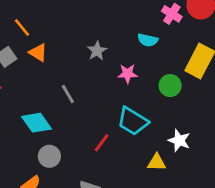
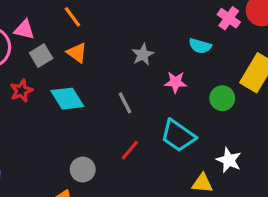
orange line: (22, 27) -> (72, 17), moved
gray line: (68, 94) -> (125, 103), moved
cyan diamond: (36, 123) -> (67, 99), moved
red line: (102, 143) -> (130, 150), moved

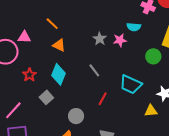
gray square: (41, 56) -> (46, 97), moved
pink star: (175, 82) -> (120, 40), moved
cyan diamond: (67, 99) -> (58, 74), turned 65

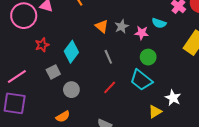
orange triangle: (59, 45) -> (102, 26), moved
green circle: (153, 56) -> (148, 57), moved
yellow triangle: (151, 111) -> (155, 112), turned -40
gray circle: (76, 116) -> (71, 90), moved

